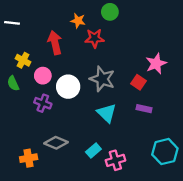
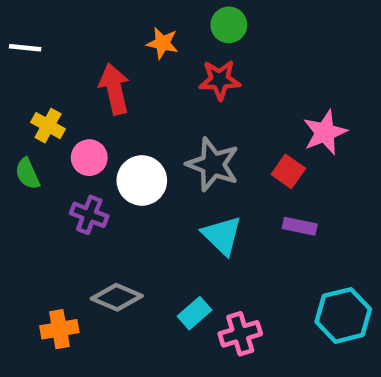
red star: (95, 38) -> (220, 80), moved

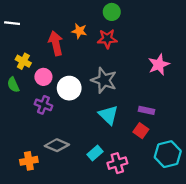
orange star: (162, 43) -> (79, 31), moved
red square: (288, 171) -> (141, 131), moved

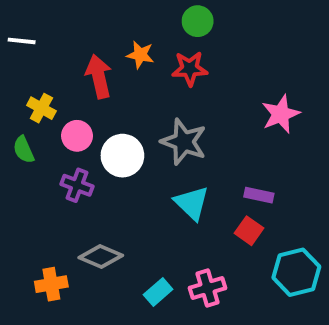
cyan rectangle: (95, 153) -> (158, 292), moved

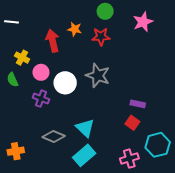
pink star: (281, 114) -> (143, 22), moved
cyan triangle: (192, 203) -> (85, 128), moved
orange cross: (51, 284) -> (16, 151), moved
pink cross: (207, 288) -> (129, 159), moved
cyan rectangle: (158, 292) -> (84, 155), size x1.5

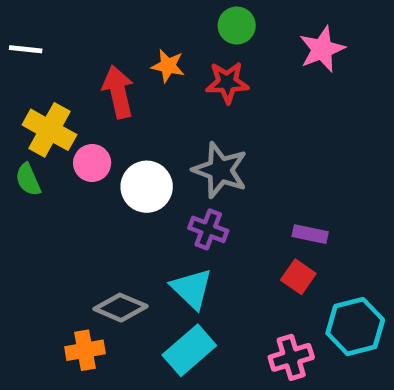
yellow cross: (22, 58) -> (49, 130), size x1.5
purple cross: (41, 99) -> (208, 229), moved
orange cross: (16, 151) -> (85, 350), moved

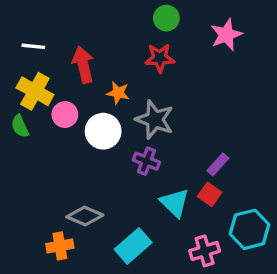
white line: (26, 49) -> (33, 46), moved
orange star: (168, 66) -> (118, 93), moved
purple rectangle: (310, 234) -> (218, 164), turned -60
cyan triangle: (192, 289) -> (175, 203), moved

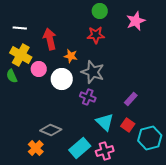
red square: (210, 194) -> (128, 125), moved
orange cross: (60, 246) -> (36, 148), turned -35
pink cross: (205, 251) -> (105, 151), moved

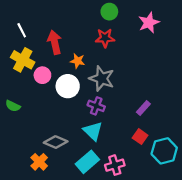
white line: (20, 28) -> (22, 30), turned 56
green semicircle: (12, 76) -> (13, 106), moved, turned -40
cyan triangle: (105, 122) -> (93, 131), moved

